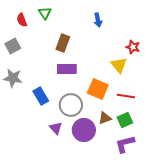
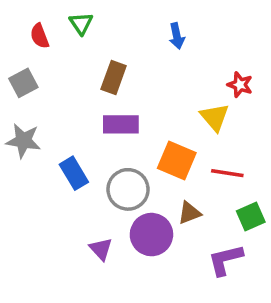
green square: (125, 120) -> (251, 216), moved
purple triangle: (56, 128) -> (101, 249), moved

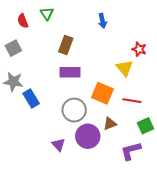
blue rectangle: (74, 173) -> (31, 98), moved

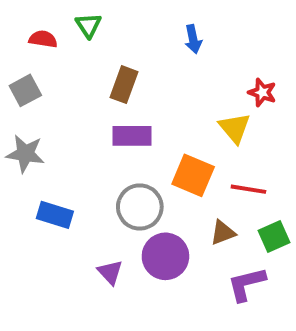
red semicircle: (23, 21) -> (43, 39), turned 120
blue rectangle: (31, 98) -> (55, 215), moved, turned -42
brown triangle: (110, 124) -> (223, 233), moved

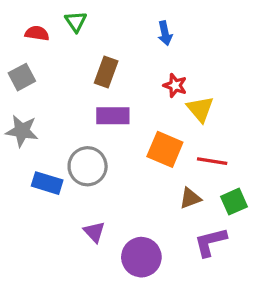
red star: (262, 92) -> (175, 85), moved
gray circle: (140, 207) -> (88, 166), moved
purple circle: (165, 256) -> (141, 257), moved

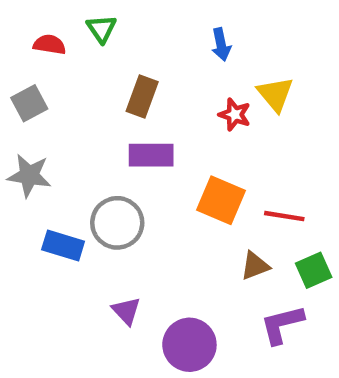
yellow triangle: (200, 109) -> (275, 94), moved

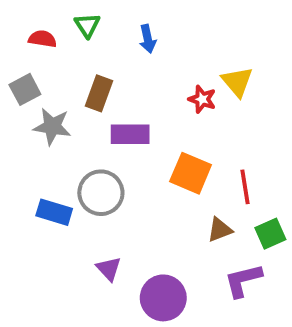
blue arrow: (221, 45) -> (148, 39), moved
brown rectangle: (142, 96) -> (99, 93), moved
gray star: (29, 175) -> (52, 126), moved
red line: (284, 216) -> (245, 187), turned 72

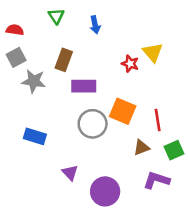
red semicircle: (42, 39) -> (15, 30), moved
gray circle: (101, 193) -> (93, 124), moved
purple L-shape: (243, 280) -> (156, 180), turned 32

